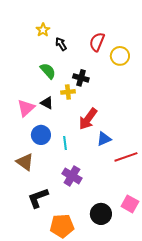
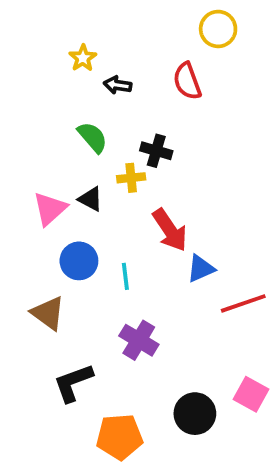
red semicircle: (97, 42) -> (187, 81), turned -42
black arrow: (61, 44) -> (118, 85), turned -48
yellow circle: (120, 56) -> (218, 29), moved
red arrow: (88, 119) -> (170, 230), turned -70

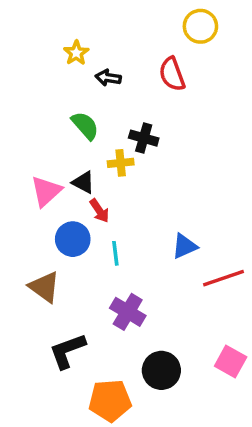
red arrow: (170, 230) -> (99, 211), moved, size x0.6
black circle: (195, 414) -> (161, 370), moved

